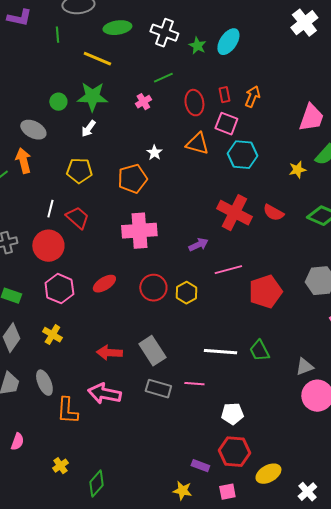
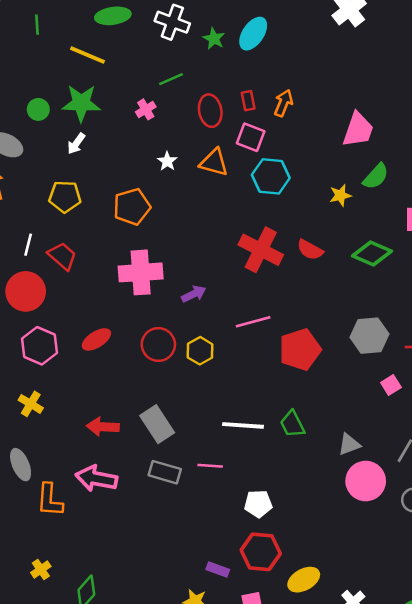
white star: (154, 153) -> (167, 161), moved
purple arrow: (198, 245) -> (194, 294), moved

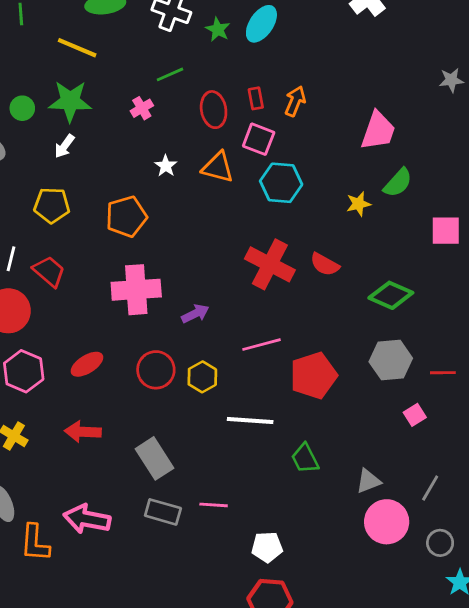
green diamond: (372, 254) -> (391, 295), moved
white line: (243, 425) -> (250, 420), moved
red arrow: (103, 427) -> (83, 432), moved

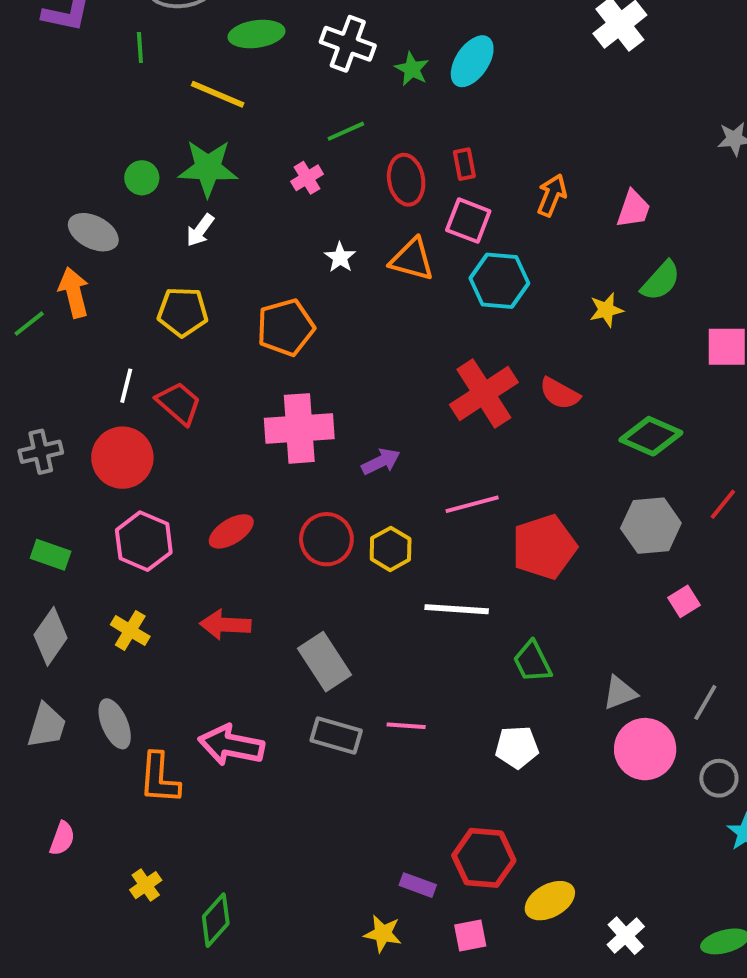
orange arrow: (295, 101) -> (552, 195), moved
pink trapezoid: (378, 131) -> (633, 209), size x0.7
red cross: (270, 264) -> (484, 393), turned 30
red line: (443, 373) -> (723, 504), moved, turned -50
white pentagon: (267, 547) -> (517, 747), moved

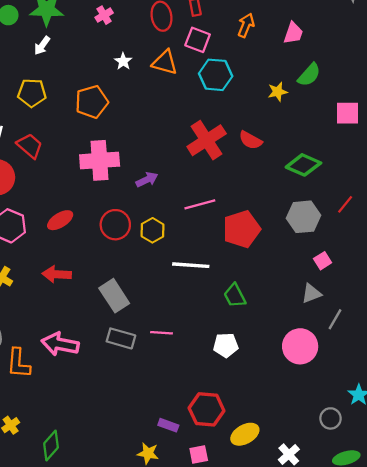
gray triangle: (620, 693) -> (311, 293), moved
gray circle: (719, 778) -> (330, 418), moved

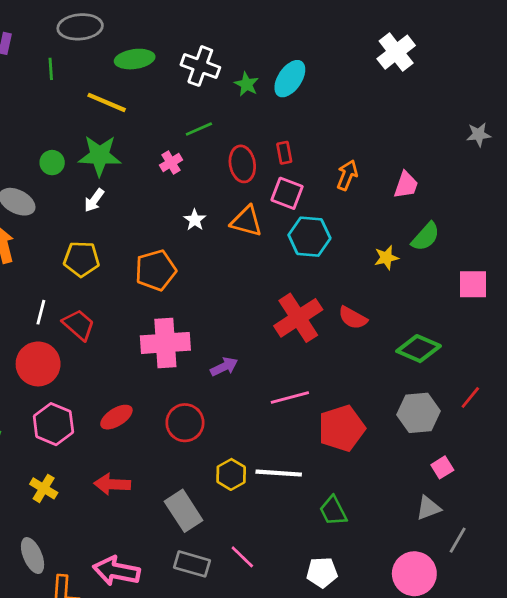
yellow hexagon: (152, 230) -> (231, 474), moved
pink line: (162, 333) -> (242, 557), turned 40

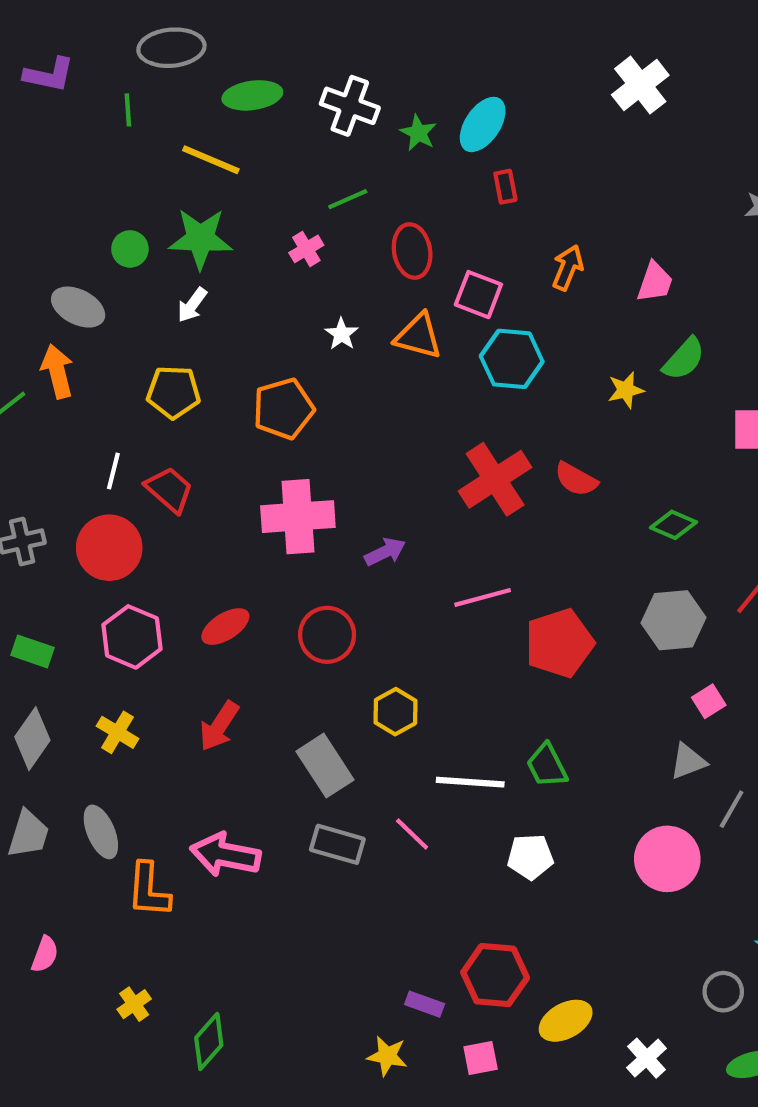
red rectangle: (284, 153) -> (505, 187), moved
green diamond: (419, 349) -> (673, 525), size x0.7
white line: (279, 473) -> (470, 782), moved
red arrow: (112, 484) -> (219, 726), turned -60

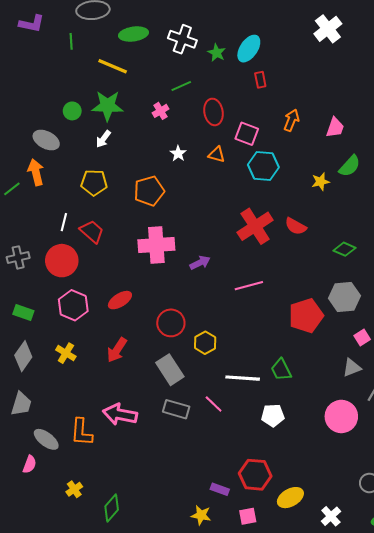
orange triangle: (418, 336) -> (217, 155), size x0.7
red circle: (327, 635) -> (171, 323), moved
red pentagon: (559, 643) -> (306, 316), moved
gray ellipse: (101, 832) -> (46, 439), moved, turned -30

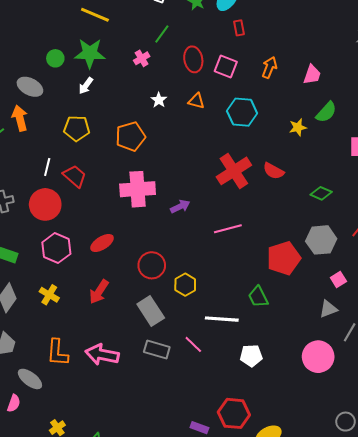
green line: (181, 86) -> (162, 34), turned -30
pink square: (247, 134) -> (226, 66), moved
green trapezoid: (281, 370) -> (258, 297), moved
orange L-shape: (82, 432) -> (57, 353), moved

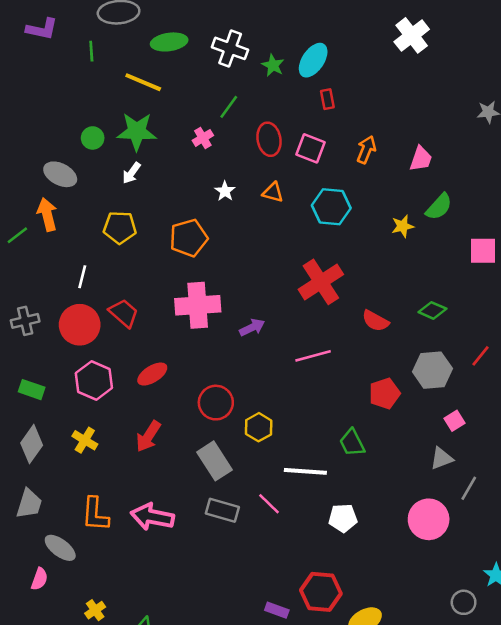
red semicircle: (273, 171) -> (375, 321), moved
red trapezoid: (75, 176) -> (124, 313), moved
red pentagon: (284, 258) -> (384, 393), size x0.7

